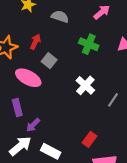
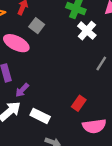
white cross: (85, 85) -> (87, 31), moved

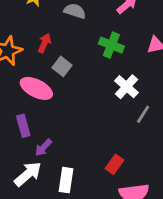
white cross: (87, 31) -> (127, 87), moved
white rectangle: (40, 116) -> (66, 180), turned 72

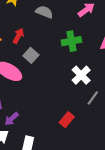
green cross: (111, 45) -> (71, 41), turned -36
red rectangle: (115, 164) -> (67, 120), moved

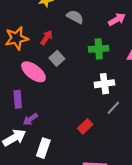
white cross: (81, 75) -> (104, 84), turned 30

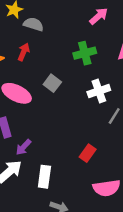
gray semicircle: (75, 17) -> (33, 24), moved
gray square: (57, 58) -> (52, 83), moved
red rectangle: (85, 126) -> (88, 153), moved

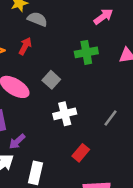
white cross: (99, 91) -> (65, 114), moved

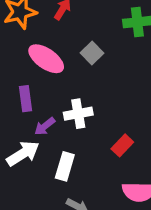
white cross: (65, 114) -> (78, 114), moved

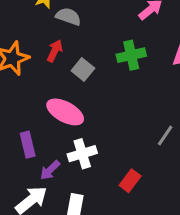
gray square: (92, 53) -> (83, 69), moved
pink ellipse: (46, 59) -> (65, 112), moved

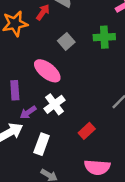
red arrow: (55, 51) -> (43, 12), moved
white cross: (82, 154) -> (54, 104), turned -30

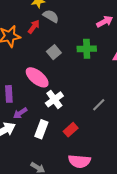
white cross: (54, 104) -> (54, 99), moved
white rectangle: (42, 144) -> (41, 129), moved

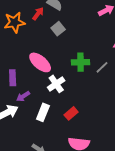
green cross: (87, 49) -> (81, 62), moved
gray square: (54, 52) -> (58, 29), moved
gray line: (99, 105) -> (102, 67), moved

